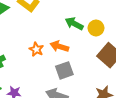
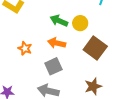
orange arrow: (59, 46) -> (57, 43), moved

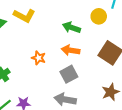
yellow circle: (80, 23) -> (99, 16), moved

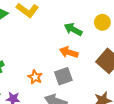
orange star: (39, 58) -> (35, 77), moved

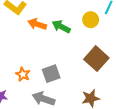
orange arrow: (69, 52) -> (37, 24), moved

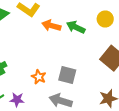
gray square: (51, 74) -> (67, 75), turned 36

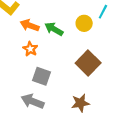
orange star: (39, 77) -> (30, 49), moved

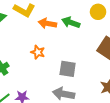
orange star: (30, 49) -> (38, 52), moved

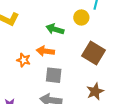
orange arrow: (47, 23) -> (45, 51), moved

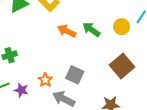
orange arrow: (45, 51) -> (67, 31), moved
orange star: (24, 60) -> (45, 80), moved

